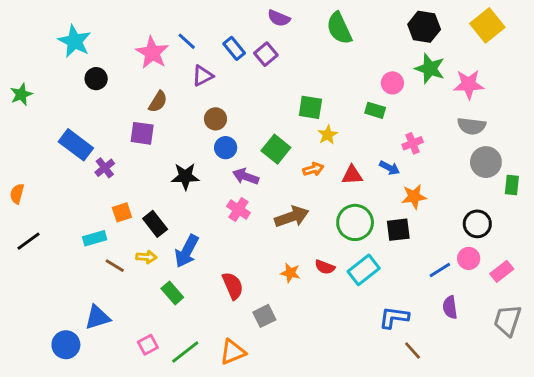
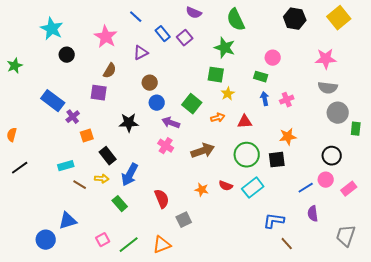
blue line: (187, 41) -> (136, 17), moved
green star: (430, 69) -> (225, 48), moved
blue arrow: (390, 168) -> (265, 99), moved, turned -128
orange square: (122, 212) -> (87, 136), moved
gray trapezoid: (508, 320) -> (346, 236), moved

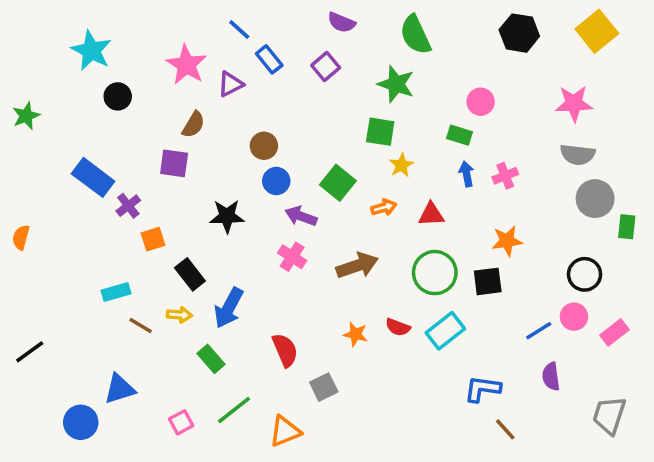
blue rectangle: (163, 34) -> (269, 59), moved
purple triangle: (141, 53) -> (230, 84), moved
black line: (20, 168) -> (30, 352), moved
green line: (129, 245) -> (234, 410), moved

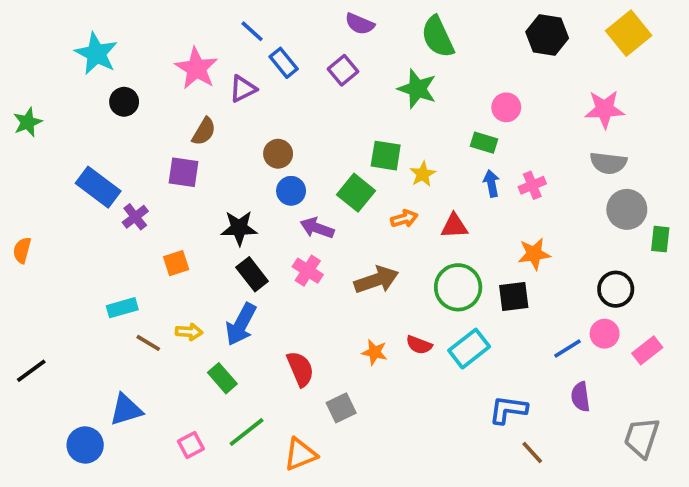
green square: (380, 132) -> (386, 156), moved
orange square: (153, 239) -> (176, 263), moved
black rectangle: (190, 274) -> (252, 274), moved

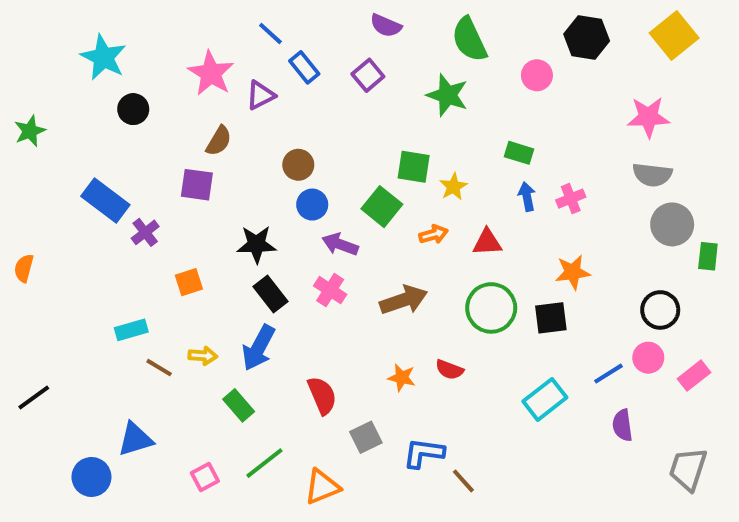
pink circle: (506, 107) -> (537, 75), moved
cyan rectangle: (469, 349) -> (545, 399), moved
blue L-shape: (508, 410) -> (424, 453), moved
brown line: (532, 452) -> (463, 481), moved

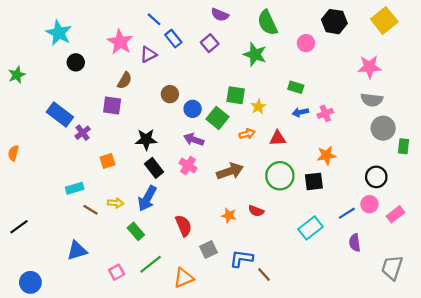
blue arrow: (527, 197) -> (300, 112), turned -91
blue circle: (312, 205) -> (193, 109), moved
blue circle: (91, 477) -> (30, 282), moved

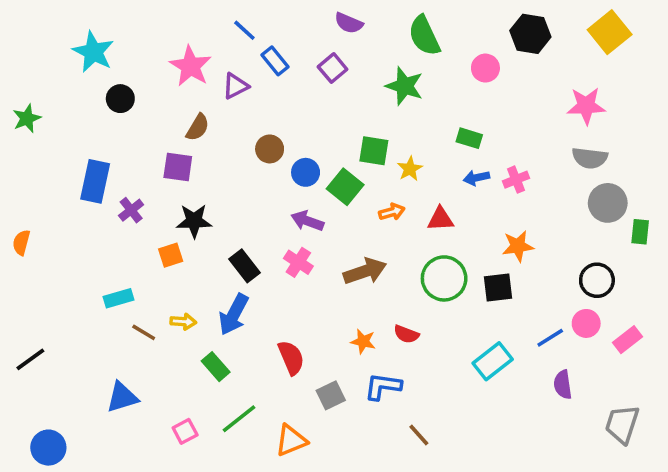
blue rectangle: (60, 115) -> (95, 181), turned 65
black star: (146, 139) -> (194, 221), moved
blue L-shape: (241, 259) -> (383, 386), moved

